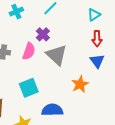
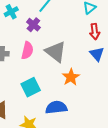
purple cross: (43, 34) -> (33, 25), moved
orange star: (80, 84) -> (71, 77), moved

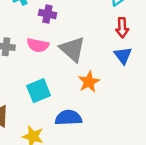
purple cross: (33, 25) -> (47, 14), turned -32
pink semicircle: (27, 50) -> (38, 45), turned 84

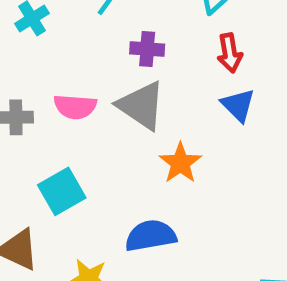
purple cross: (47, 14) -> (147, 49), moved
cyan square: (39, 91) -> (62, 191), moved

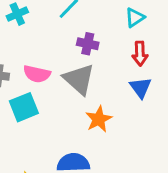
cyan square: (62, 191) -> (24, 107), moved

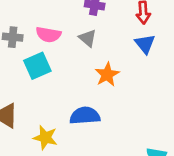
gray triangle: (79, 79) -> (88, 38), size x0.6

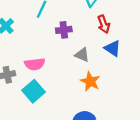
gray triangle: (88, 38) -> (82, 55), moved

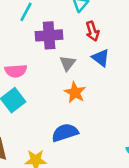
purple cross: (64, 30) -> (49, 35), size x1.5
gray triangle: (82, 55) -> (68, 63), turned 42

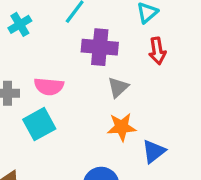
blue triangle: (101, 58) -> (154, 151), moved, turned 36
orange star: (75, 92) -> (122, 127), turned 30

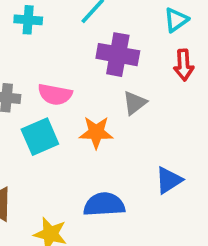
cyan cross: (20, 24) -> (28, 20), turned 30
orange star: (122, 127) -> (96, 132), moved

